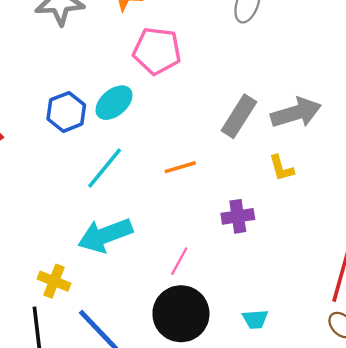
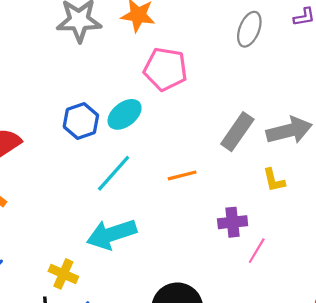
pink line: (179, 261) -> (257, 251), moved

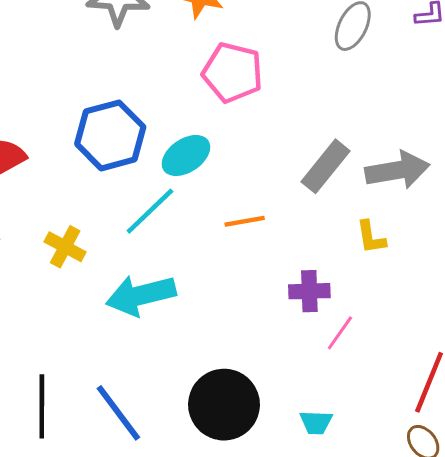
cyan ellipse: (125, 114) -> (186, 155), moved
blue hexagon: (81, 121) -> (110, 135), size x1.4
yellow cross: (63, 274) -> (65, 247), moved

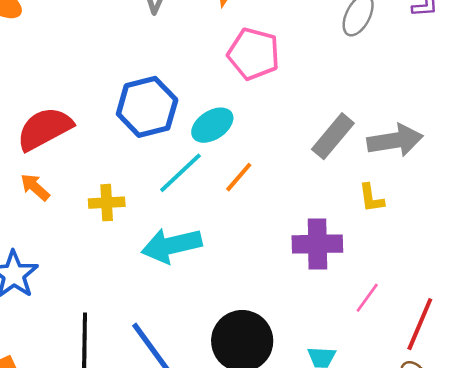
orange line: (245, 221) -> (239, 177), moved, turned -40
yellow cross: (65, 247) -> (107, 203), turned -32
purple cross: (309, 291) -> (317, 244), size x1.4
pink line: (340, 333) -> (367, 298), moved

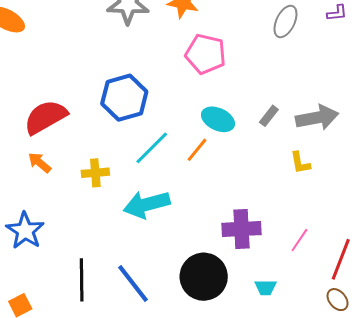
cyan ellipse: (212, 125) -> (218, 119), moved, turned 60
gray rectangle: (333, 136) -> (269, 116), size x0.6
purple cross: (317, 244) -> (242, 229), moved

